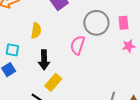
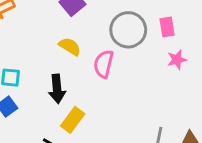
yellow semicircle: (36, 31) -> (70, 46), moved, turned -63

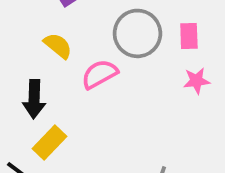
pink semicircle: (104, 64) -> (99, 74), turned 40

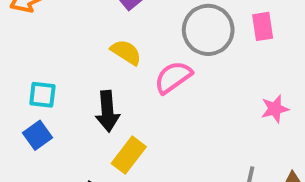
pink star: (196, 81) -> (275, 109), moved

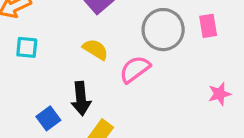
cyan square: (42, 95) -> (27, 47), moved
blue square: (37, 135) -> (48, 118), moved

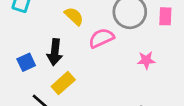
pink star: (220, 94) -> (146, 60), moved

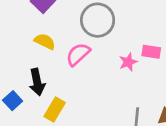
pink rectangle: (165, 16) -> (151, 52), moved, turned -66

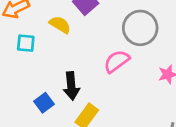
yellow semicircle: (45, 41) -> (60, 25), moved

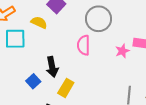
cyan square: (26, 43) -> (15, 39), size x1.5
pink semicircle: (117, 61) -> (84, 45), turned -48

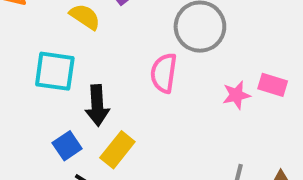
cyan square: (15, 39) -> (55, 71), moved
blue square: (33, 81) -> (67, 146), moved

